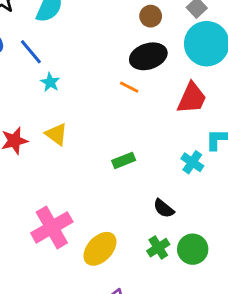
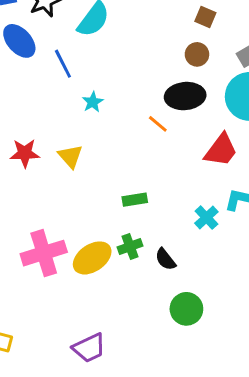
cyan star: (50, 82) -> (93, 102), moved
green cross: (158, 248) -> (130, 247), moved
yellow ellipse: (100, 249) -> (92, 258), moved

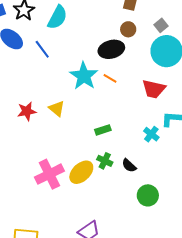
black ellipse: (185, 96) -> (111, 49), moved
cyan star: (93, 102) -> (84, 76), moved, size x2.0
red trapezoid: (221, 150) -> (154, 89), turned 75
green cross: (130, 247) -> (105, 161), turned -35

